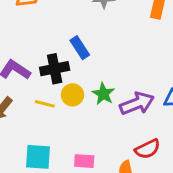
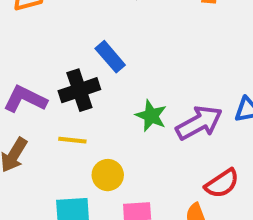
yellow circle: (72, 95) -> (108, 175), moved

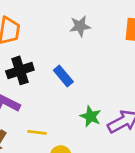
black cross: (79, 90) -> (20, 70), moved

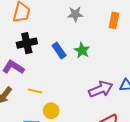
green star: (91, 116) -> (82, 50), moved

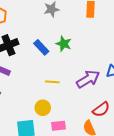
yellow line: (35, 91) -> (52, 82), moved

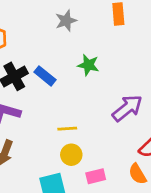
blue rectangle: (41, 47) -> (45, 76), moved
yellow line: (52, 82) -> (67, 129), moved

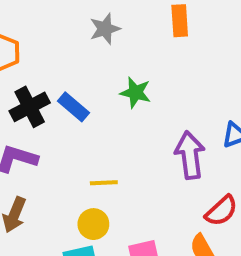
purple arrow: (127, 108) -> (190, 155), turned -60
yellow circle: (71, 155) -> (93, 224), moved

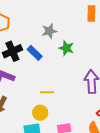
gray star: (105, 29) -> (49, 31), moved

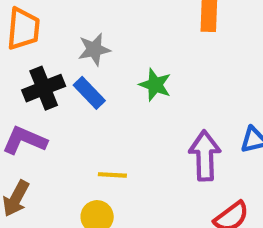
gray star: (49, 31) -> (94, 49), moved

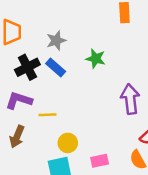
yellow line: (112, 175) -> (48, 115), moved

